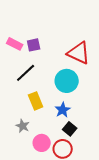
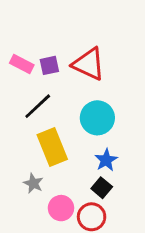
red triangle: (79, 53) -> (89, 64), moved
yellow rectangle: (36, 101) -> (52, 147), size x1.4
blue star: (63, 110) -> (106, 160), moved

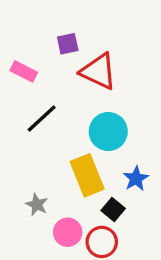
purple square: (49, 65) -> (68, 44), moved
yellow rectangle: (52, 147) -> (87, 175), moved
blue star: (106, 160) -> (136, 179), moved

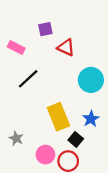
red triangle: (99, 71) -> (66, 47), size x0.7
cyan circle: (108, 131) -> (91, 80), moved
gray star: (37, 205) -> (16, 138), moved

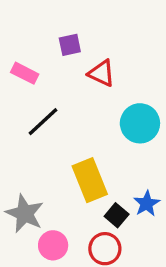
blue star: (91, 119) -> (147, 204), moved
gray star: (16, 138) -> (25, 214), size x1.6
pink circle: (45, 155) -> (53, 245), moved

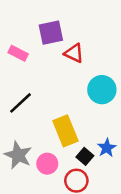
purple square: (70, 45) -> (51, 33), size x1.5
black line: (43, 122) -> (21, 103), moved
pink circle: (53, 245) -> (47, 164), moved

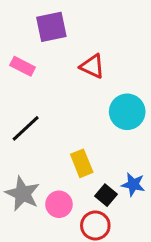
purple square: (51, 33) -> (51, 27), moved
yellow rectangle: (65, 131) -> (82, 163), size x0.7
blue star: (107, 148) -> (133, 185), turned -30

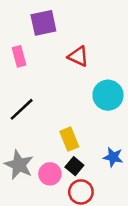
pink rectangle: (23, 66) -> (19, 56), turned 48
black square: (106, 195) -> (74, 166), moved

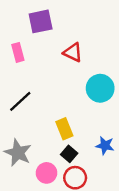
pink circle: (50, 174) -> (46, 173), moved

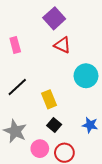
purple square: (41, 21) -> (54, 18), moved, turned -30
yellow rectangle: (64, 129) -> (49, 99), moved
black square: (69, 154) -> (54, 125), moved

